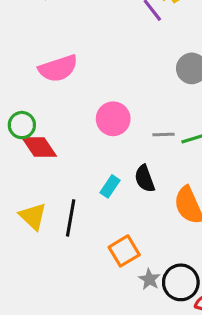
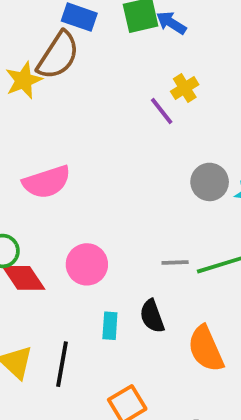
pink circle: (113, 119) -> (87, 264), moved
cyan rectangle: (110, 186) -> (110, 326), turned -30

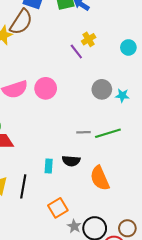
pink circle: (87, 264) -> (46, 88), moved
black semicircle: (152, 316) -> (71, 161), turned -66

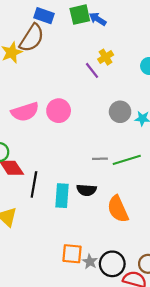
cyan rectangle: (49, 166) -> (62, 196), size x1.5
black line: (23, 186) -> (34, 184), moved
orange square: (58, 208) -> (72, 254), moved, turned 36

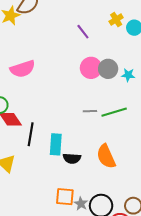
yellow cross: (106, 57) -> (116, 20), moved
pink circle: (59, 111) -> (91, 68), moved
black semicircle: (87, 190) -> (72, 158), moved

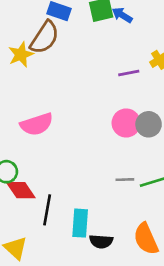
purple line: (83, 32) -> (129, 73), moved, turned -63

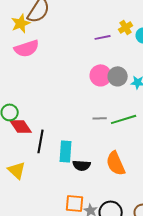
pink semicircle: (37, 124) -> (27, 48), moved

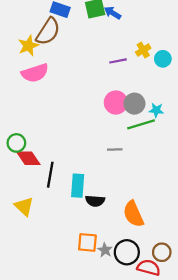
green line: (124, 119) -> (141, 124), moved
orange semicircle: (116, 163) -> (133, 214), moved

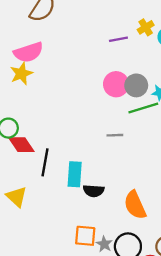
yellow star: (28, 46) -> (21, 74), moved

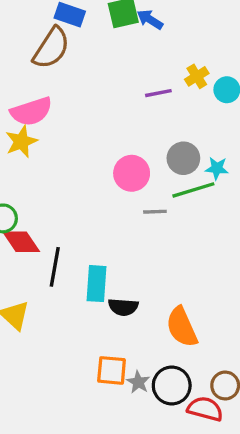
pink circle: (116, 84) -> (132, 173), moved
gray line: (115, 135) -> (155, 212), moved

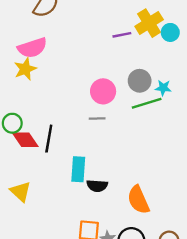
yellow cross: (197, 76) -> (149, 23), size x1.6
gray line: (155, 212) -> (97, 118), moved
black line: (55, 267) -> (49, 139), moved

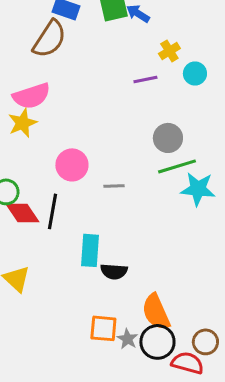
yellow cross: (149, 23) -> (169, 51), moved, size x0.6
cyan circle: (170, 32) -> (195, 73), moved
cyan star: (163, 88) -> (198, 189), moved, size x1.6
pink circle: (103, 91) -> (72, 165), moved
orange semicircle: (138, 200) -> (156, 312), moved

